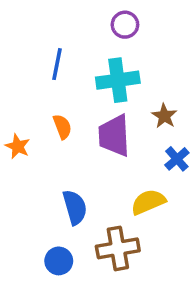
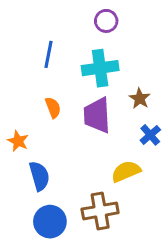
orange star: (18, 146) -> (18, 141), moved
blue semicircle: (75, 207) -> (39, 176), moved
blue circle: (59, 261) -> (50, 222), size x1.4

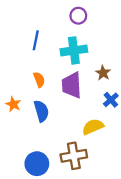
blue semicircle: (39, 176) -> (41, 111), moved

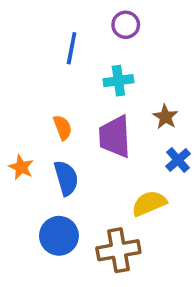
blue line: (36, 40) -> (72, 48), moved
cyan cross: (74, 50) -> (118, 81), size x0.7
blue circle: (37, 164) -> (59, 236), moved

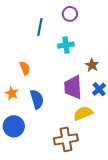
orange semicircle: (63, 128) -> (25, 68), moved
purple trapezoid: (115, 137) -> (73, 87), moved
blue circle: (59, 236) -> (14, 126), moved

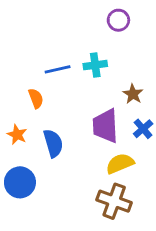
purple circle: (70, 14) -> (118, 20), moved
blue line: (40, 27) -> (58, 69), moved, turned 66
brown cross: (66, 139) -> (114, 201), moved, turned 30

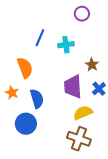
blue line: (58, 69) -> (40, 38), moved, turned -54
orange semicircle: (36, 98) -> (25, 68), size x1.5
blue circle: (20, 182) -> (26, 124), moved

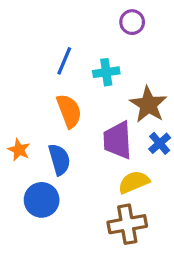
brown star: (92, 65) -> (148, 105), size x1.6
orange semicircle: (25, 68) -> (69, 111), moved
brown cross: (79, 139) -> (127, 224), turned -30

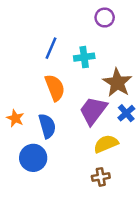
purple trapezoid: (118, 140) -> (93, 111), turned 40
brown cross: (127, 224) -> (101, 177), size x0.6

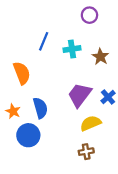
brown star: (117, 83) -> (100, 57), moved, size x0.7
orange semicircle: (55, 88) -> (22, 73), moved
orange star: (15, 118) -> (13, 111), moved

